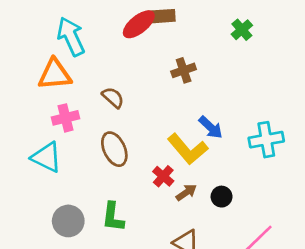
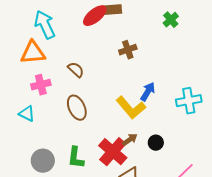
blue arrow: (211, 127) -> (148, 92), turned -102
cyan triangle: (47, 157) -> (27, 114), size x0.7
red cross: (163, 176) -> (113, 152), moved, size x1.8

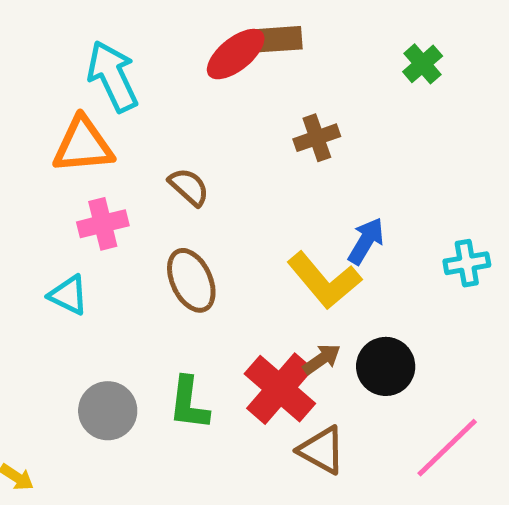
cyan cross: (189, 101) -> (467, 263), size x0.7
black circle: (156, 143) -> (386, 366), size x1.5

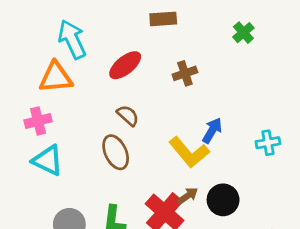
red ellipse: (236, 54) -> (125, 65), moved
brown semicircle: (189, 187) -> (128, 116), moved
pink cross: (103, 224) -> (38, 121), moved
cyan triangle: (68, 295) -> (48, 160), size x1.4

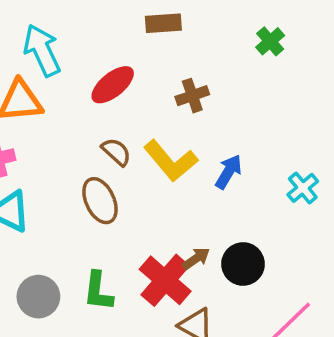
cyan cross: (268, 143) -> (303, 188), turned -30
yellow L-shape: (189, 152) -> (171, 161), moved

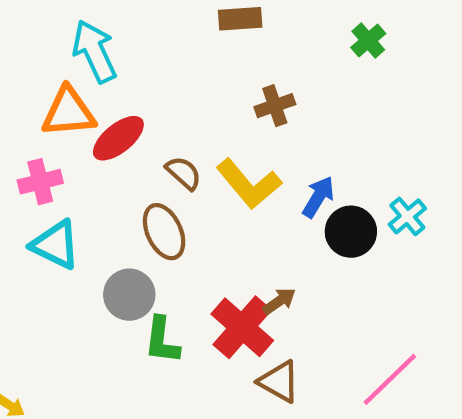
red ellipse: (113, 85) -> (118, 138), moved
black circle: (243, 264) -> (351, 232), moved
gray circle: (38, 297) -> (129, 295), moved

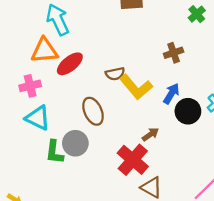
brown cross: (275, 106) -> (174, 53), moved
brown semicircle: (184, 173) -> (115, 74), moved, turned 126
brown arrow: (279, 301) -> (150, 134), moved
green L-shape: (162, 340) -> (54, 152), moved

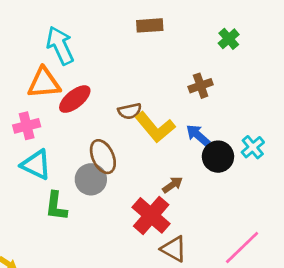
blue arrow: (171, 94) -> (198, 135), turned -80
gray circle: (75, 143) -> (91, 179), moved

